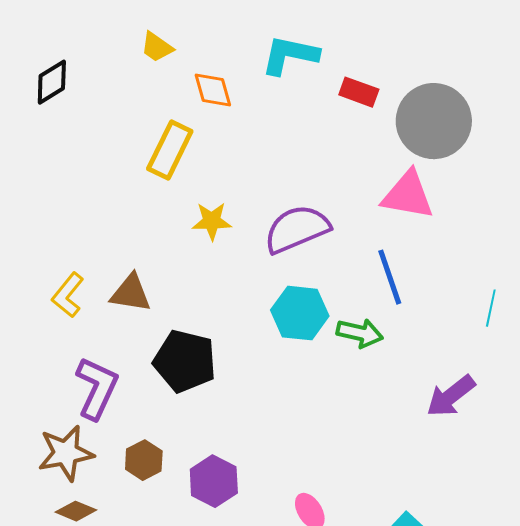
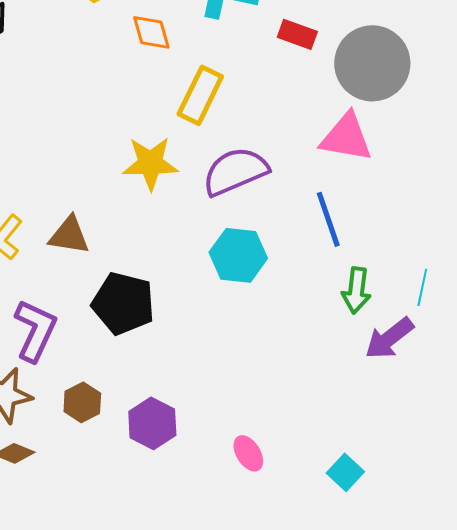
yellow rectangle: (170, 150) -> (200, 95), moved
yellow star: (212, 221) -> (150, 163), size x1.4
cyan line: (491, 308) -> (422, 287), moved
green arrow: (360, 333) -> (356, 290), moved, turned 84

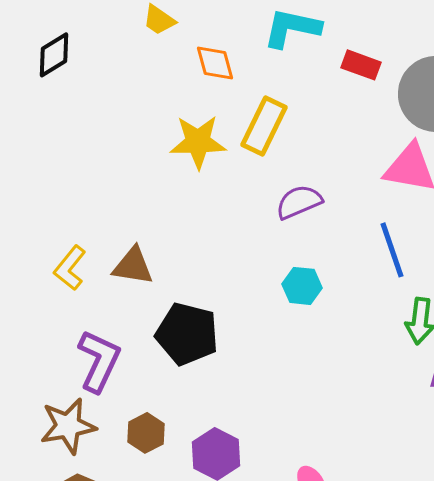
yellow star: (150, 163) -> (198, 142), moved
purple semicircle: (235, 171) -> (299, 202), size x0.7
cyan hexagon: (238, 255) -> (302, 286), size x0.7

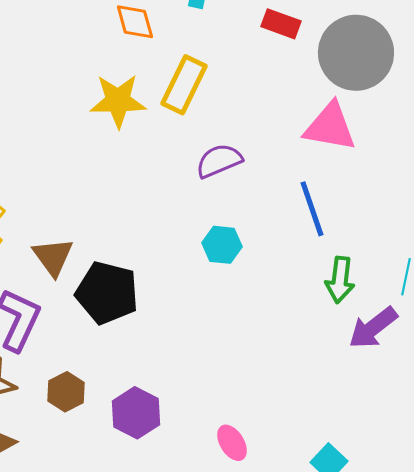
brown triangle: (133, 266) -> (53, 257), moved, turned 45

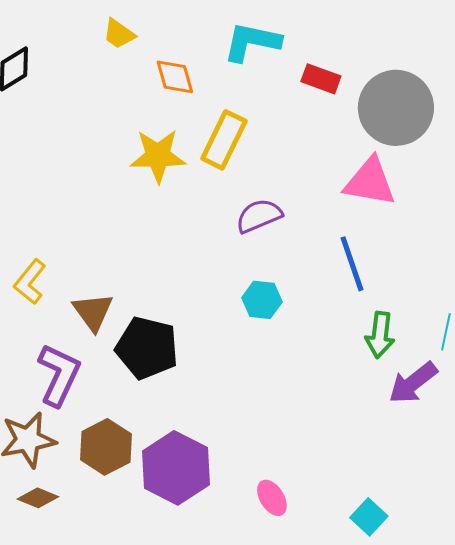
brown hexagon: (66, 392) -> (106, 447), size x1.4
purple hexagon: (136, 413) -> (176, 468), size x1.4

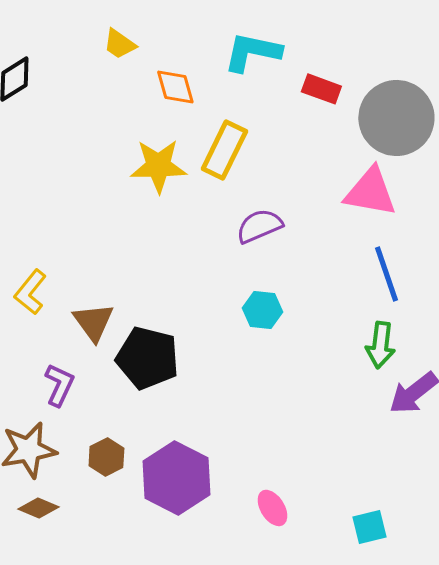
blue line: (352, 264) -> (386, 274), moved
purple L-shape: (59, 375) -> (59, 385), size x0.7
brown hexagon: (106, 447) -> (106, 457), size x0.7
cyan square: (369, 517) -> (369, 527), turned 33

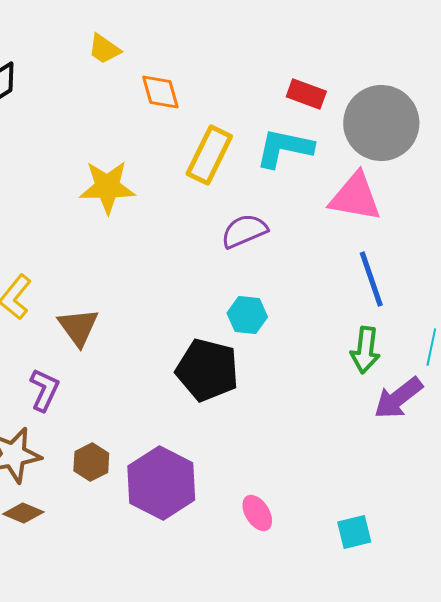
cyan L-shape: (252, 52) -> (284, 148), moved
yellow star: (158, 166) -> (107, 187), moved
black pentagon: (147, 358) -> (207, 370), moved

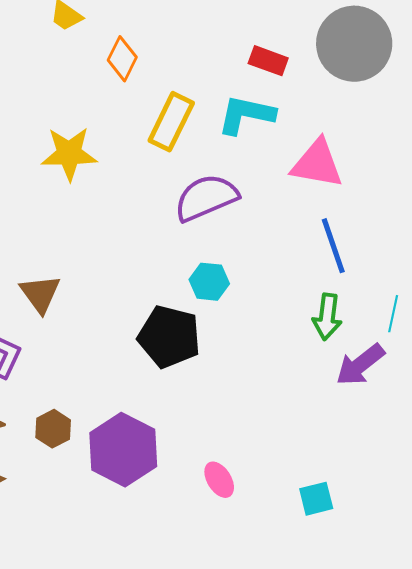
orange diamond: (160, 92) -> (122, 59), turned 42
gray circle: (381, 123) -> (354, 44), moved
purple semicircle: (244, 231) -> (206, 198), size x1.4

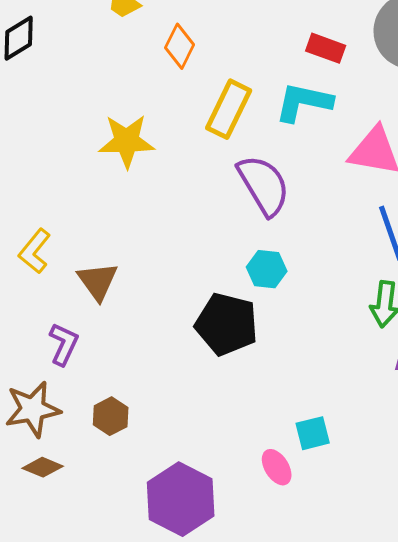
purple semicircle: (206, 198) -> (264, 185), turned 82
purple hexagon: (123, 450) -> (181, 499), moved
cyan square: (316, 499) -> (313, 433), moved

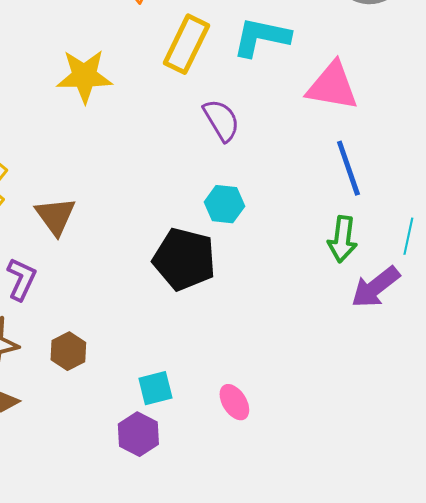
purple semicircle: (264, 185) -> (221, 120), size x0.7
cyan square: (313, 433) -> (155, 388), moved
purple hexagon: (181, 499) -> (138, 434), size x0.6

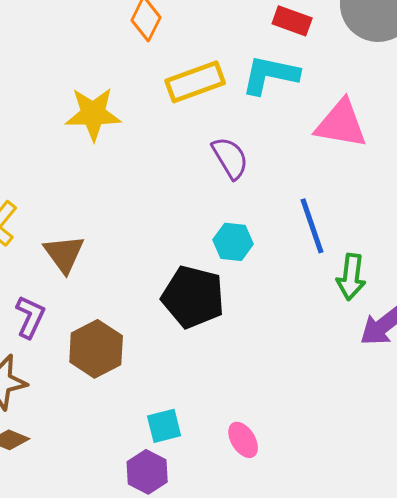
yellow rectangle: (186, 44) -> (195, 82), turned 44
blue line: (348, 168) -> (312, 226), moved
brown hexagon: (68, 351) -> (96, 349), moved, size x1.5

